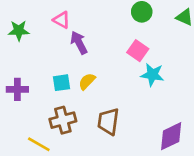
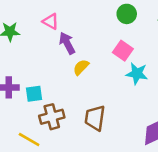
yellow semicircle: (87, 81) -> (81, 67), moved
cyan square: (62, 83) -> (34, 94), moved

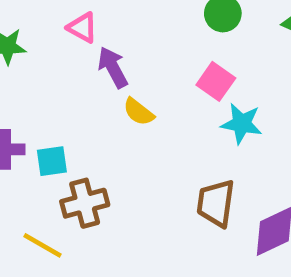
yellow semicircle: (81, 67) -> (139, 112), turned -96
brown trapezoid: (95, 118) -> (216, 203), moved

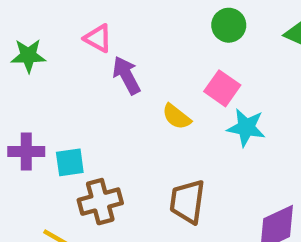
yellow semicircle: (139, 112) -> (176, 117), moved
brown trapezoid: (216, 203) -> (187, 202), moved

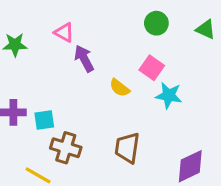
brown cross: (100, 202) -> (66, 148), turned 32

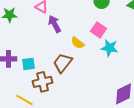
brown cross: (66, 148) -> (43, 82), turned -30
brown trapezoid: (127, 148) -> (63, 63), moved, turned 30

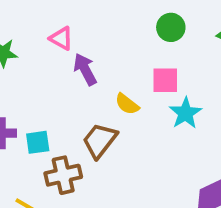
pink square: (99, 30) -> (165, 80), turned -35
cyan star: (110, 48) -> (185, 113), turned 30

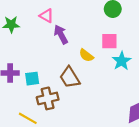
brown trapezoid: (100, 141) -> (70, 77), turned -70

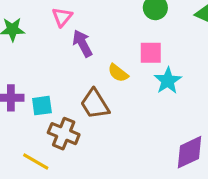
pink triangle: (47, 16) -> (62, 17), turned 40
brown cross: (48, 98) -> (64, 134), turned 35

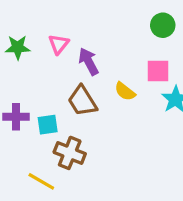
pink triangle: (62, 17) -> (59, 44), moved
brown trapezoid: (95, 104) -> (82, 101), moved

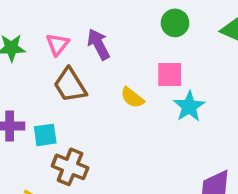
purple arrow: (89, 62) -> (99, 44), moved
brown trapezoid: (82, 101) -> (70, 85), moved

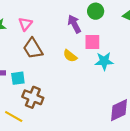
purple arrow: (99, 44) -> (74, 24), moved
cyan star: (189, 106) -> (104, 61), turned 30

